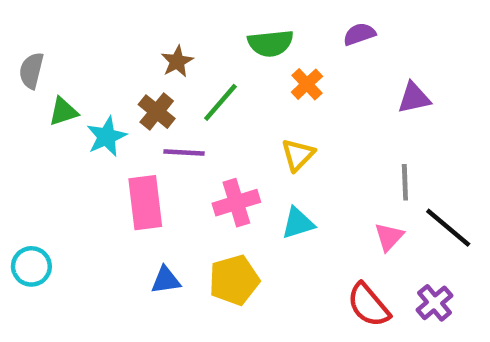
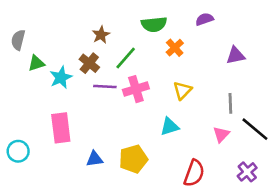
yellow triangle: (298, 155) -> (182, 90), moved
pink rectangle: (145, 203) -> (61, 128), moved
pink cross: (236, 203) -> (136, 89), moved
red semicircle: (368, 305) -> (194, 173), moved, turned -120

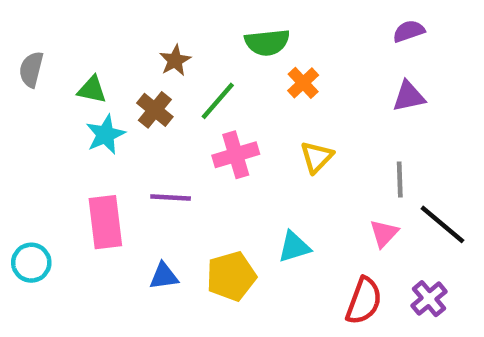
purple semicircle: (204, 19) -> (409, 31), moved
green triangle: (36, 63) -> (92, 90), moved, turned 30
purple line: (105, 87) -> (171, 197), moved
cyan triangle: (170, 127) -> (294, 247), moved
red semicircle: (194, 173) -> (364, 301), moved

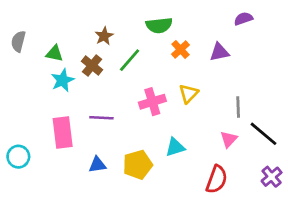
purple triangle: (409, 96) -> (219, 52), moved
pink cross: (236, 155) -> (152, 102), moved
purple cross: (429, 299) -> (272, 177), moved

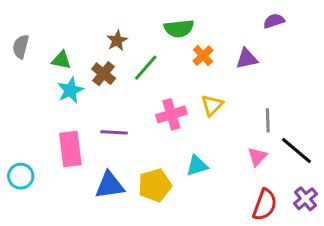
blue triangle: (97, 165) -> (110, 185), size x1.5
red semicircle: (217, 179) -> (265, 205), moved

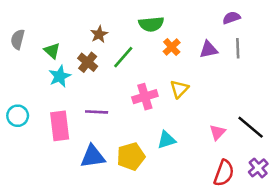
green triangle: (61, 60) -> (52, 51), turned 30
gray line: (268, 120) -> (238, 48), moved
cyan circle: (21, 176) -> (18, 116), moved

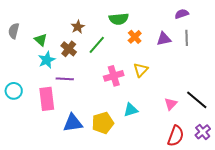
purple line: (97, 112) -> (65, 79), moved

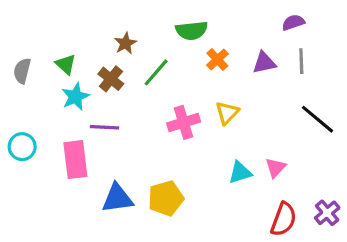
gray semicircle: (14, 31) -> (22, 71), moved
black line: (197, 100) -> (317, 119), moved
cyan triangle: (131, 110) -> (240, 172), moved

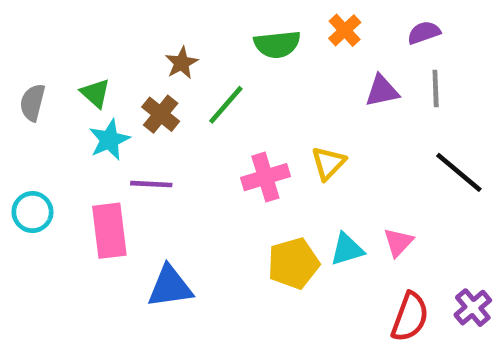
orange cross: (217, 60) -> (345, 30), moved
yellow pentagon: (166, 198) -> (293, 263), moved

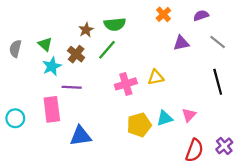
green semicircle: (277, 44) -> (115, 24), moved
gray line: (436, 89) -> (218, 42), moved, turned -49
yellow triangle: (328, 163) -> (156, 77), turned 35
black line: (459, 172) -> (218, 82), turned 35
cyan circle: (32, 212) -> (15, 118), moved

